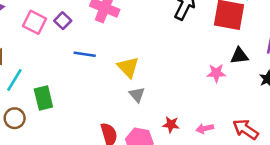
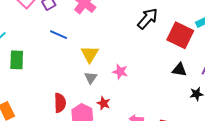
pink star: (216, 73) -> (120, 72), moved
red star: (171, 125) -> (104, 103), moved

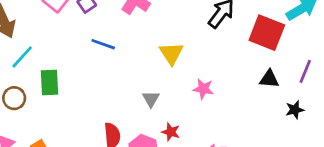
yellow triangle: (90, 54) -> (171, 53), moved
pink star: (120, 72) -> (203, 89), moved

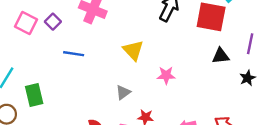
gray triangle: (151, 99) -> (123, 92), turned 35

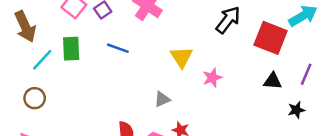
pink star: (166, 75) -> (212, 78), moved, turned -30
green rectangle: (34, 95) -> (71, 49), moved

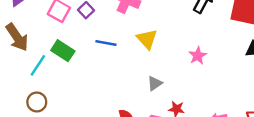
green rectangle: (71, 49) -> (63, 51), turned -45
yellow triangle: (181, 57) -> (147, 39), moved

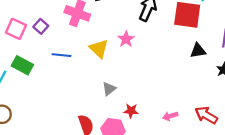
pink star: (198, 56) -> (126, 39), moved

